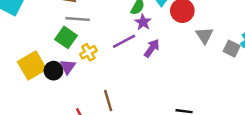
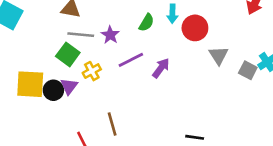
purple star: (143, 22) -> (110, 35), moved
yellow square: (32, 65) -> (30, 84), turned 32

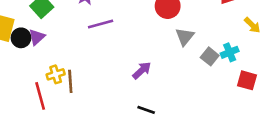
purple arrow: (161, 68) -> (142, 70), moved
yellow cross: (92, 71) -> (56, 74), moved

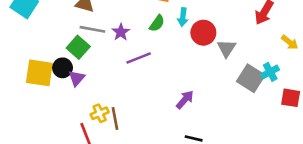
gray triangle: (185, 37) -> (226, 48), moved
black circle: (21, 38) -> (63, 68), moved
gray square: (210, 56) -> (251, 78), size x1.5

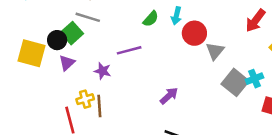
purple star: (121, 32) -> (103, 71), moved, turned -30
black circle: (63, 68) -> (57, 40), moved

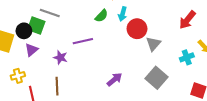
green square: (72, 33) -> (36, 25), turned -30
cyan cross: (254, 79) -> (187, 57), moved
gray square: (235, 82) -> (156, 78), moved
yellow cross: (85, 99) -> (18, 76), moved

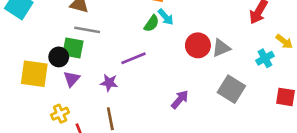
cyan arrow: (123, 14) -> (166, 17), moved, turned -48
red circle: (137, 29) -> (198, 45), moved
gray triangle: (153, 44) -> (221, 48), turned 35

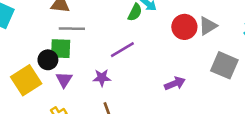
yellow square: (34, 74) -> (26, 80), turned -32
purple arrow: (180, 99) -> (175, 83), turned 36

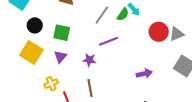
gray line: (72, 29) -> (102, 15), moved, turned -66
black circle: (48, 60) -> (35, 25), moved
yellow square: (26, 80) -> (31, 52), turned -35

